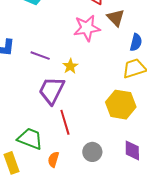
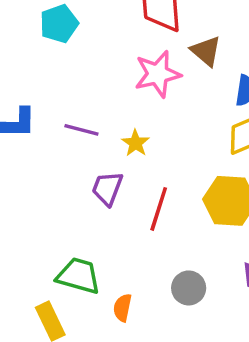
purple trapezoid: (52, 90) -> (107, 188), size x0.7
red line: (65, 122) -> (159, 209), moved, turned 40

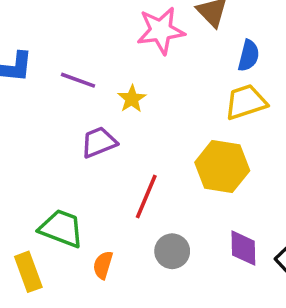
purple trapezoid: (107, 188) -> (99, 142), turned 42
red line: (159, 209) -> (146, 196), moved

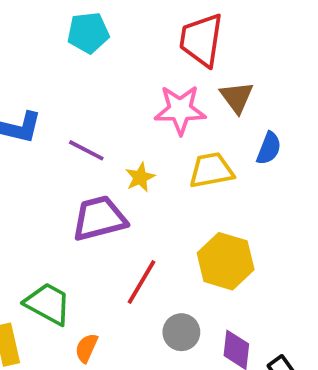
yellow trapezoid: (246, 102) -> (211, 170), moved
purple trapezoid: (99, 142) -> (99, 218), size x1.4
gray circle: (172, 251) -> (181, 332), moved

